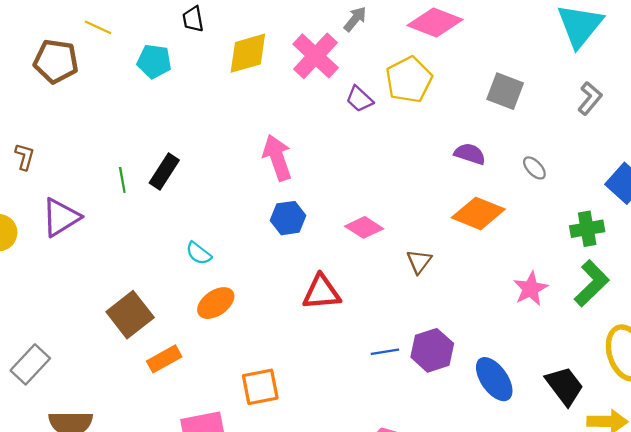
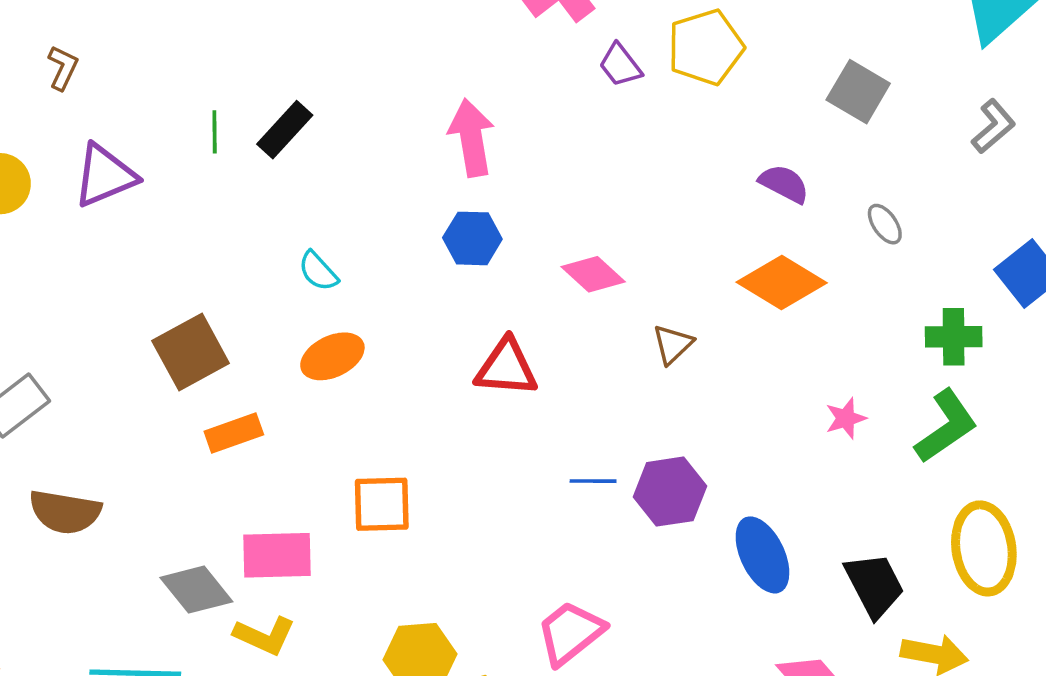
pink star: (531, 289) -> (846, 418), size x0.7

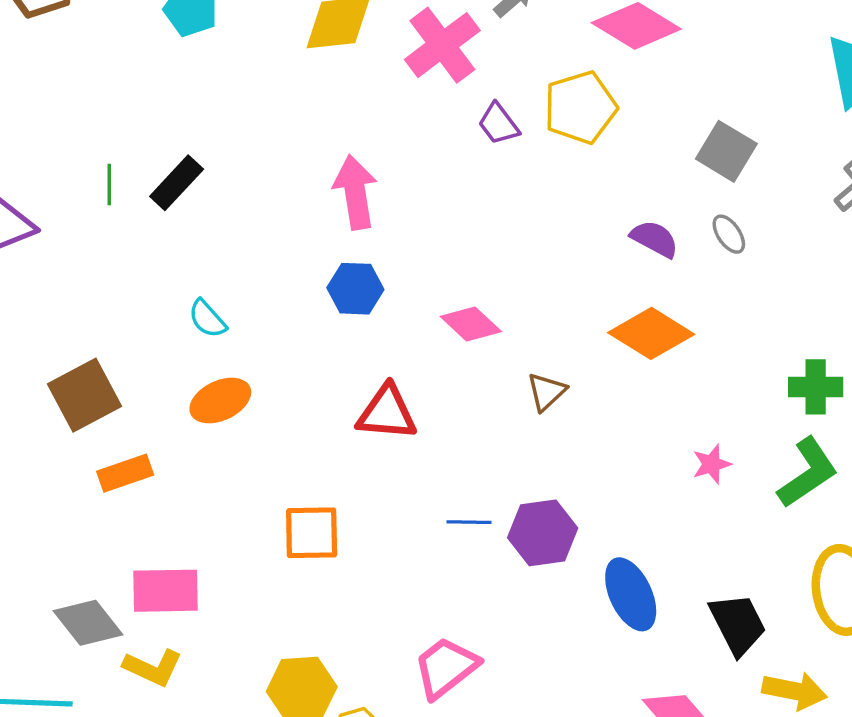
gray ellipse: (885, 224) -> (729, 234), moved
orange square: (382, 504) -> (312, 533), moved

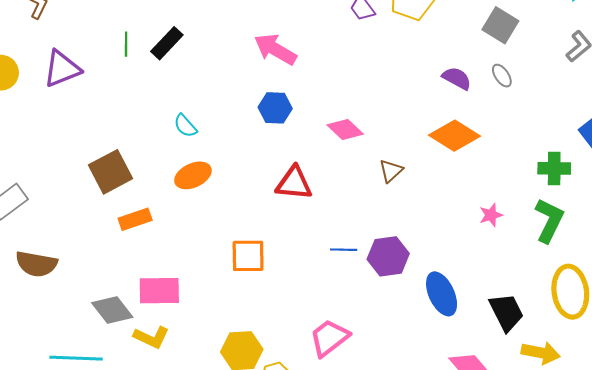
pink arrow: (355, 192) -> (275, 49), turned -51
green L-shape: (808, 473) -> (549, 220), turned -30

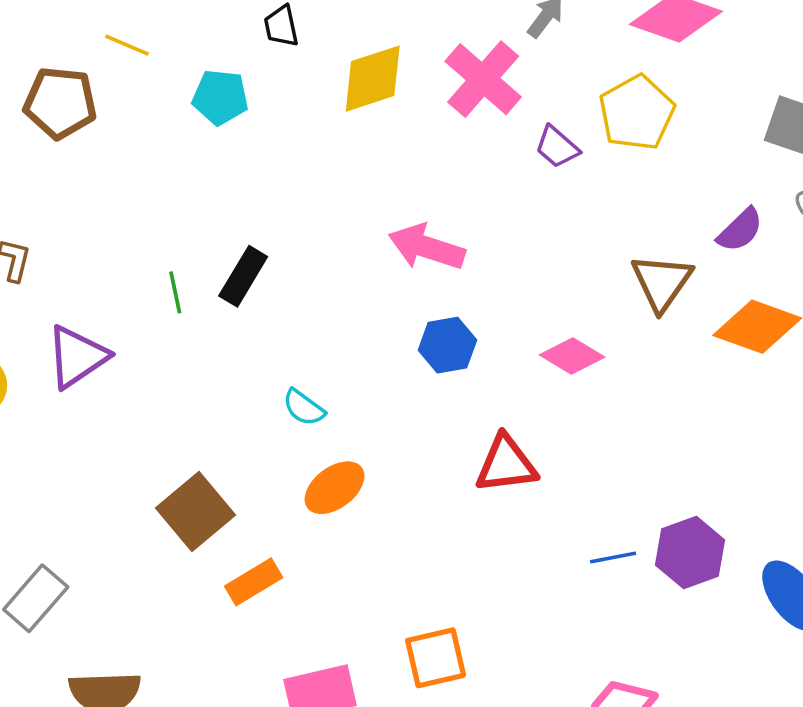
purple semicircle: (457, 78) -> (740, 230), turned 120
brown triangle: (391, 171) -> (662, 282), moved, size x1.5
orange square: (248, 256) -> (436, 658), moved

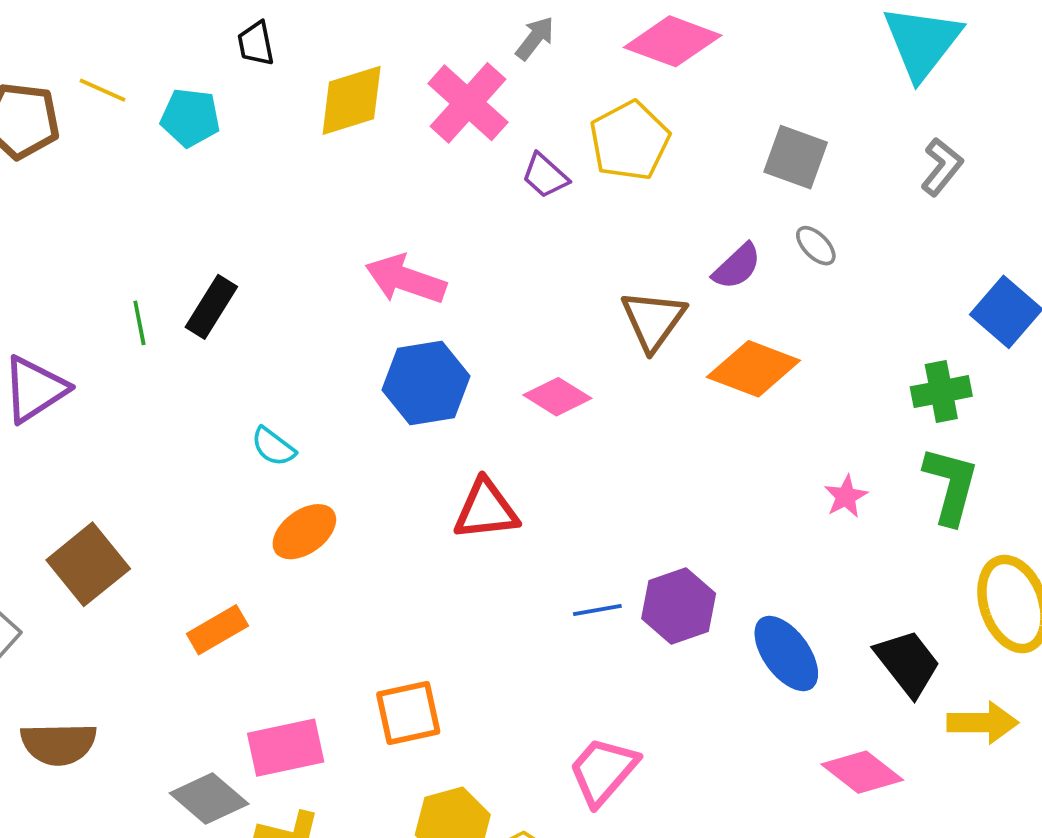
yellow line: (127, 45) -> (103, 90), moved
blue hexagon: (447, 345) -> (426, 383), size x1.4
brown square: (195, 512) -> (88, 564), moved

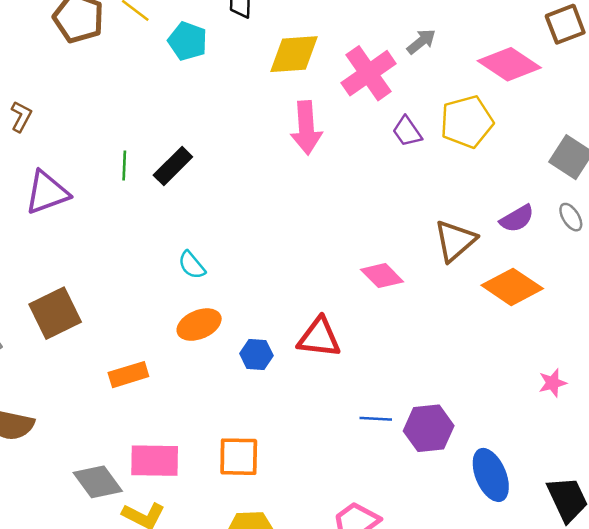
pink arrow: (406, 279) -> (306, 128), moved, turned -126
blue hexagon: (426, 383) -> (256, 355), moved, size x0.6

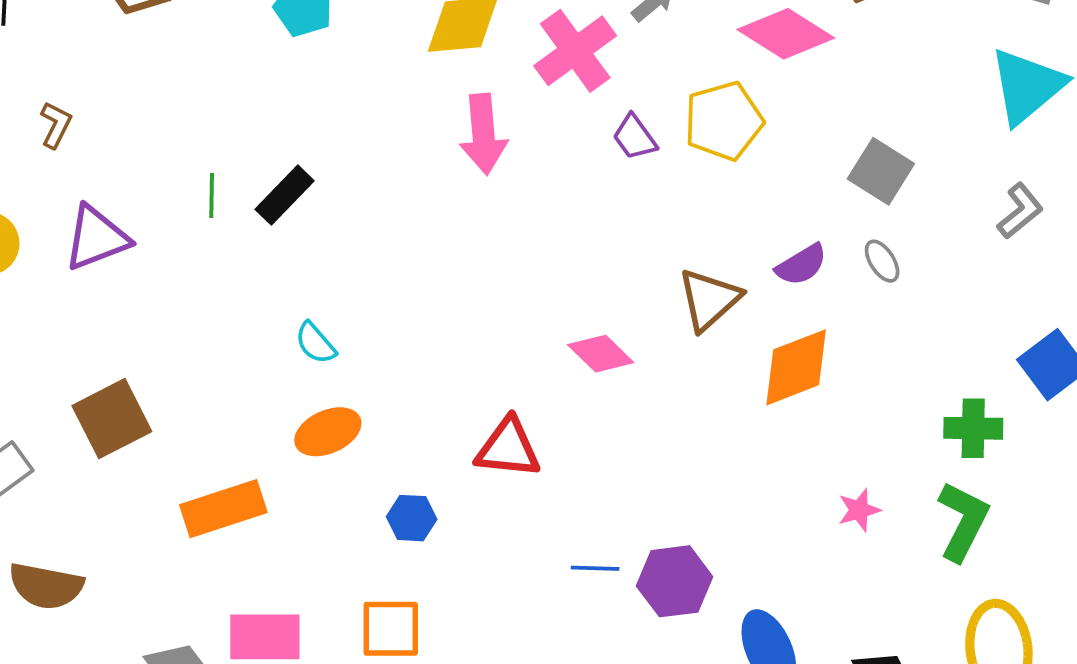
orange diamond: (512, 287) -> (796, 367), turned -54
blue hexagon: (256, 355) -> (412, 518), moved
orange rectangle: (128, 375) -> (223, 509), size x1.4

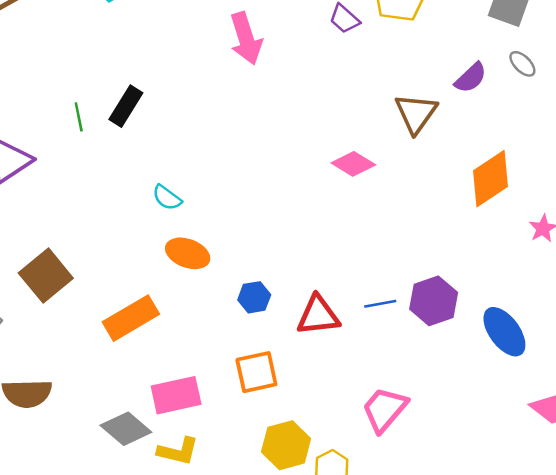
orange diamond: (796, 367) -> (491, 179), moved
orange ellipse: (328, 432) -> (188, 253), turned 57
red triangle: (508, 448) -> (318, 315), moved

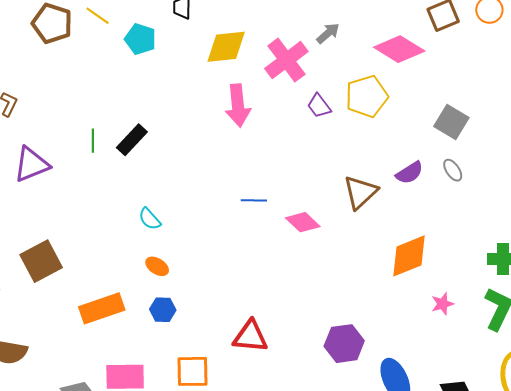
orange ellipse: (188, 253) -> (157, 266), size x0.7
blue hexagon: (254, 297) -> (163, 310), moved
blue line: (380, 304) -> (254, 200), moved

